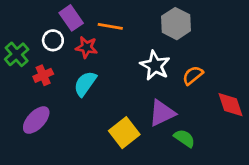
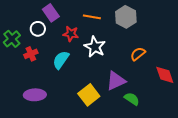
orange line: (110, 26) -> (92, 17), moved
red star: (87, 47) -> (71, 34), moved
white star: (155, 65) -> (95, 47), moved
purple ellipse: (36, 120) -> (35, 95), moved, turned 45

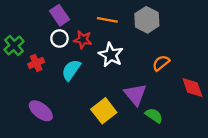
white circle: (38, 29) -> (59, 38), moved
purple triangle: (116, 81) -> (135, 94), turned -45
purple ellipse: (35, 95) -> (41, 111), turned 40

